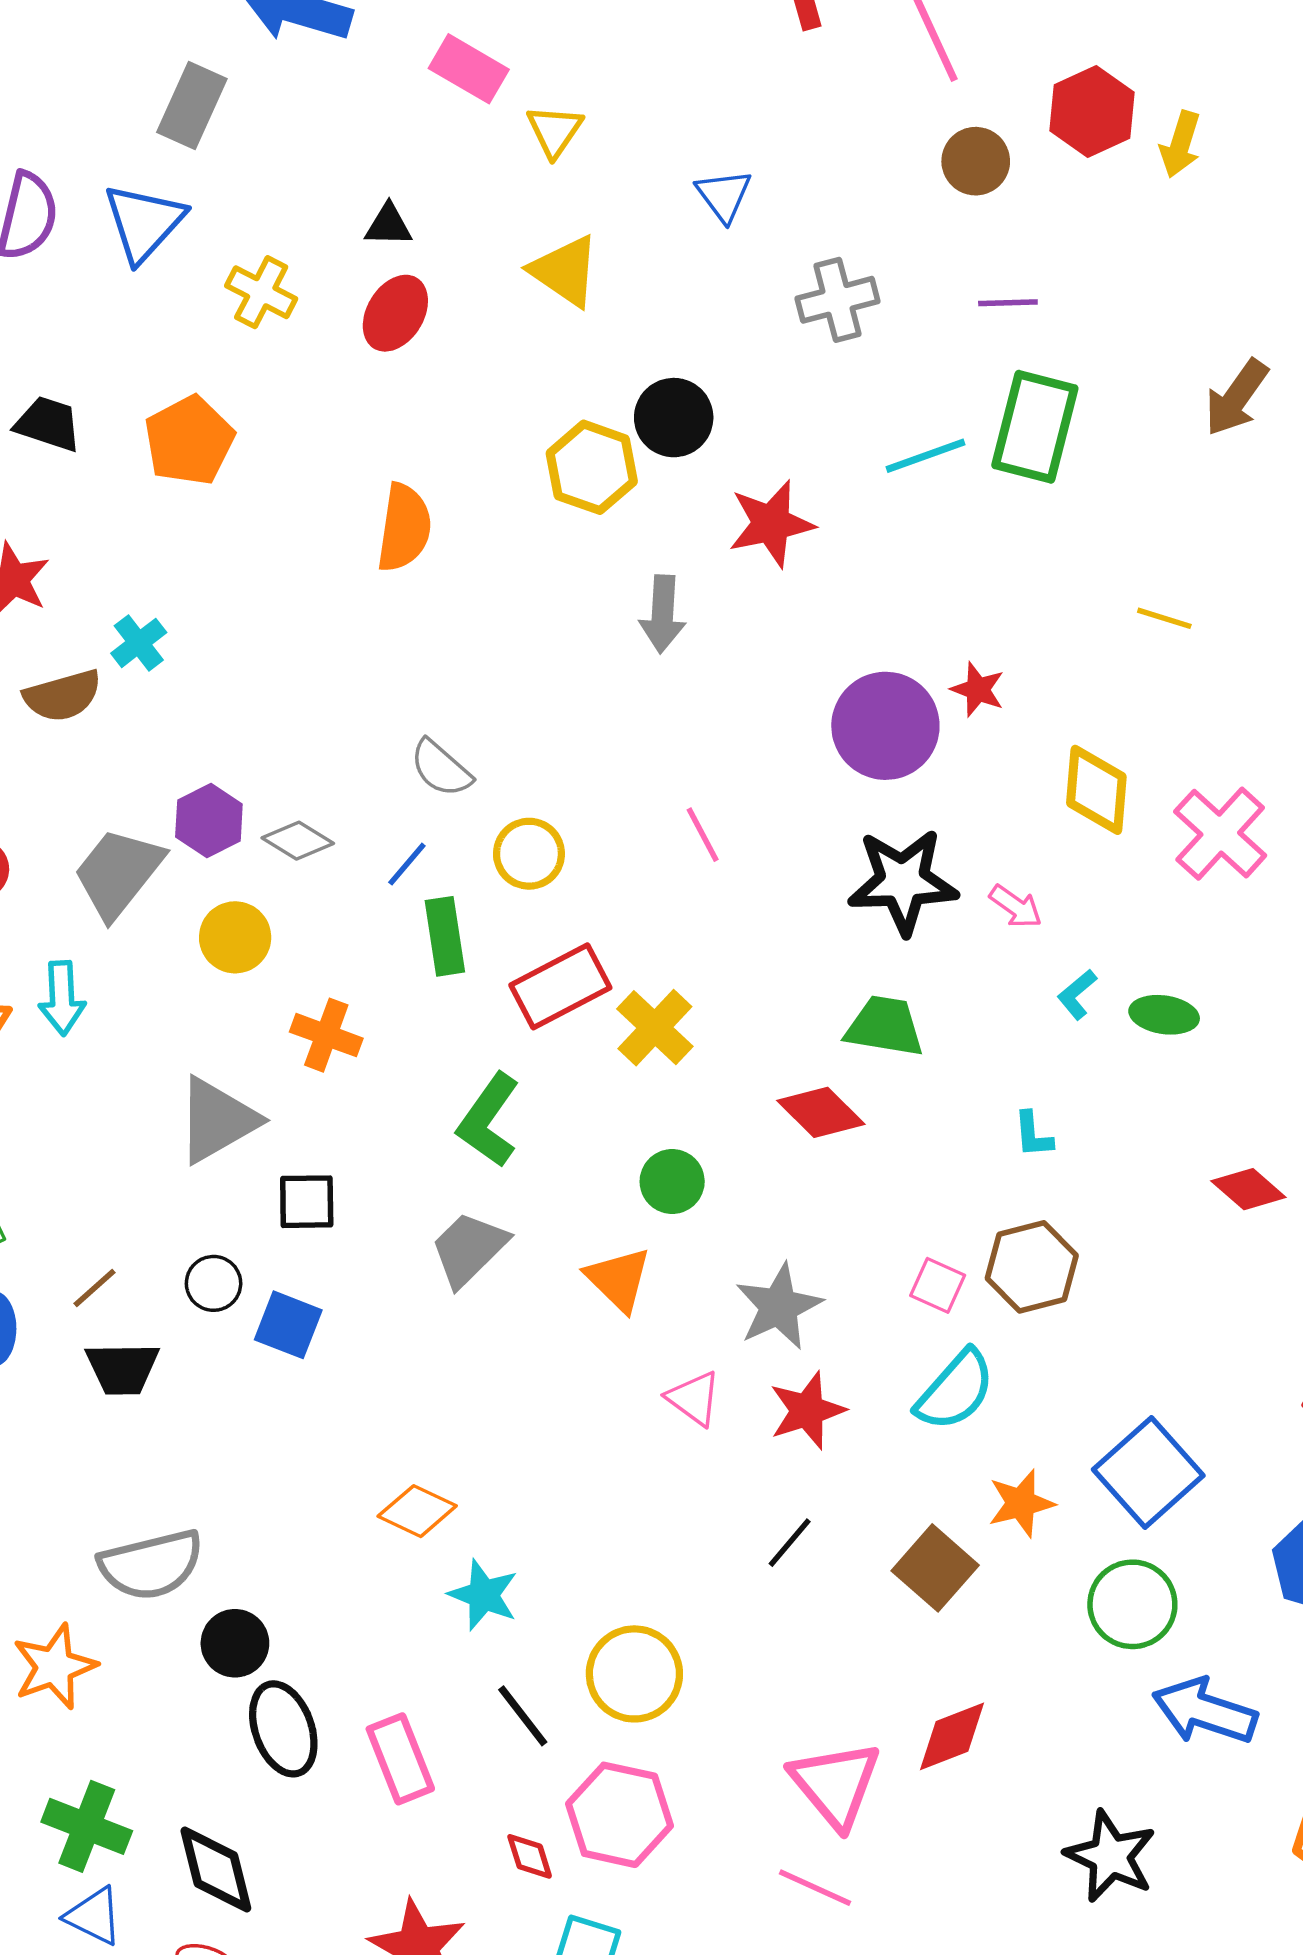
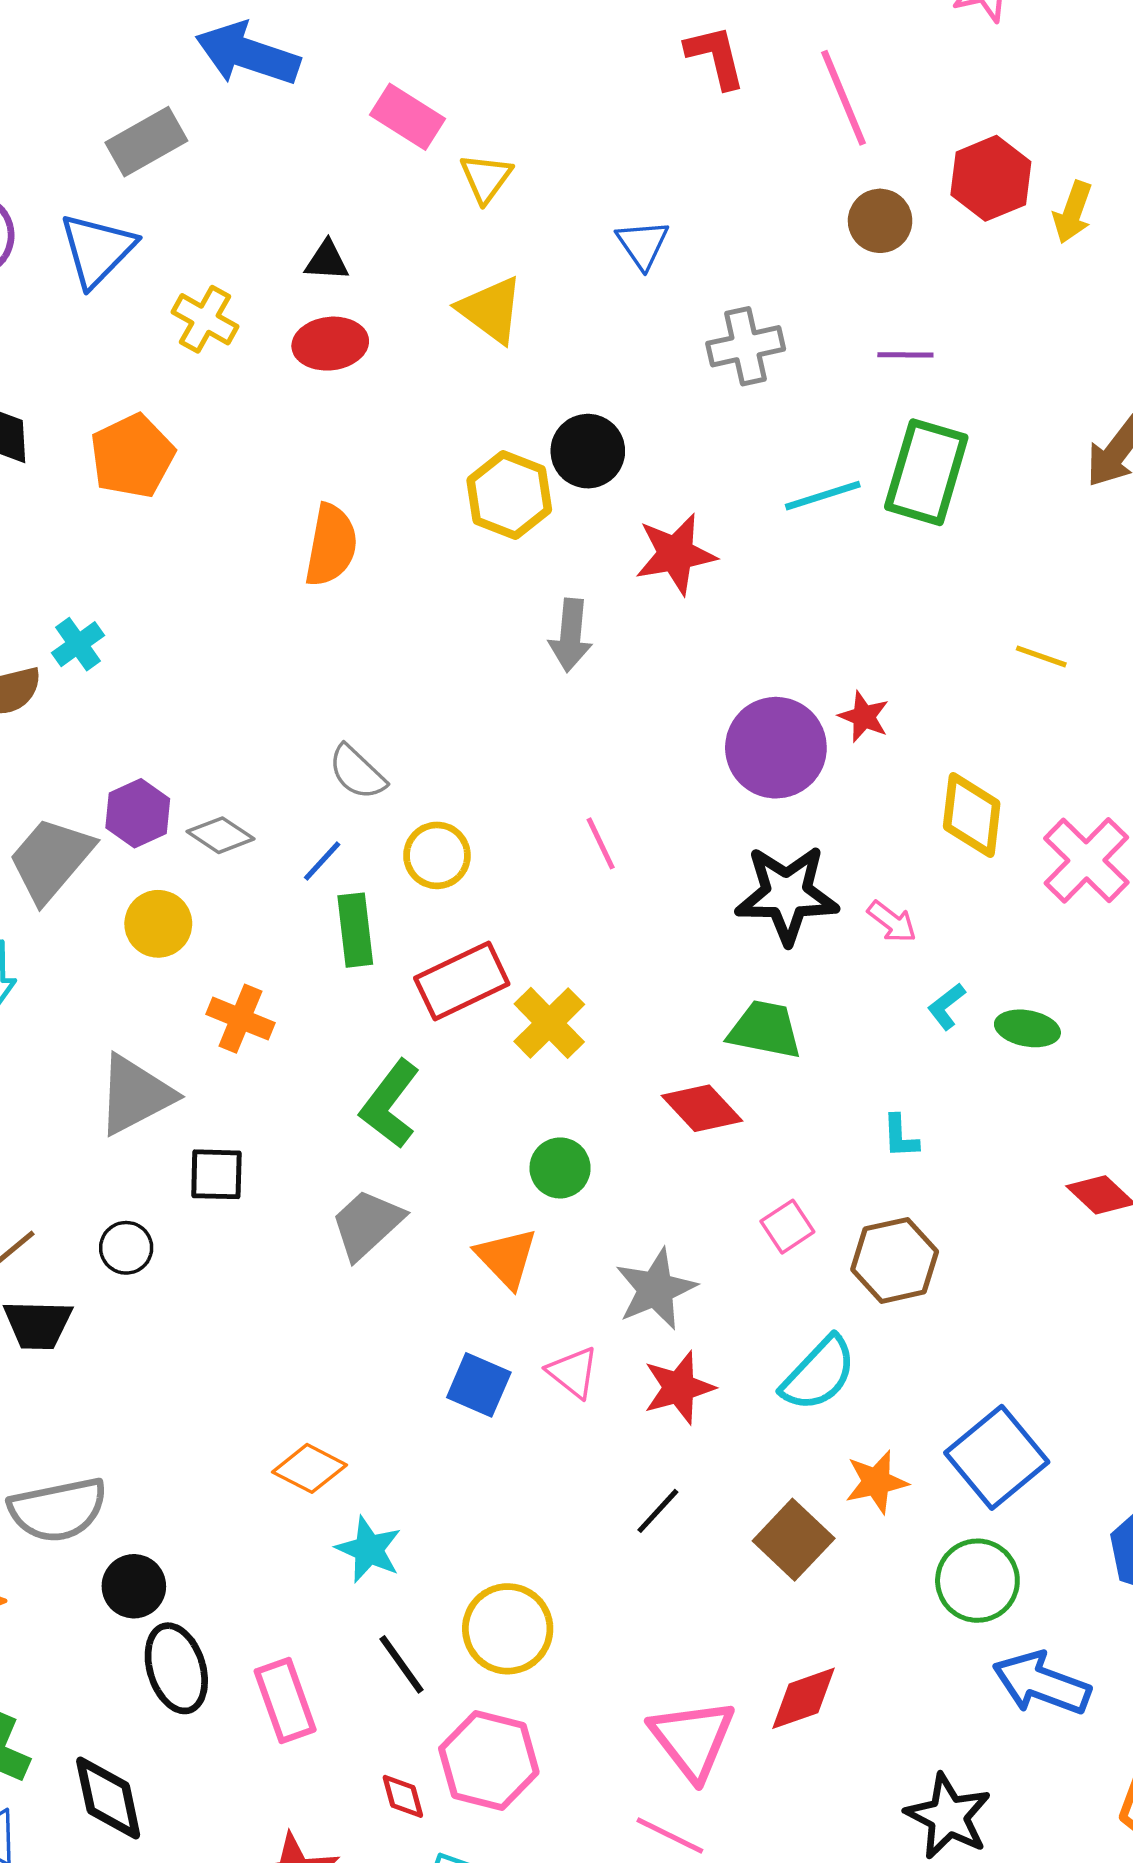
gray rectangle: (192, 105) -> (146, 142), turned 34
red ellipse: (395, 313) -> (330, 344), turned 50
pink square: (938, 1285) -> (787, 1227), moved, turned 30
blue square: (288, 1325) -> (479, 1385), moved

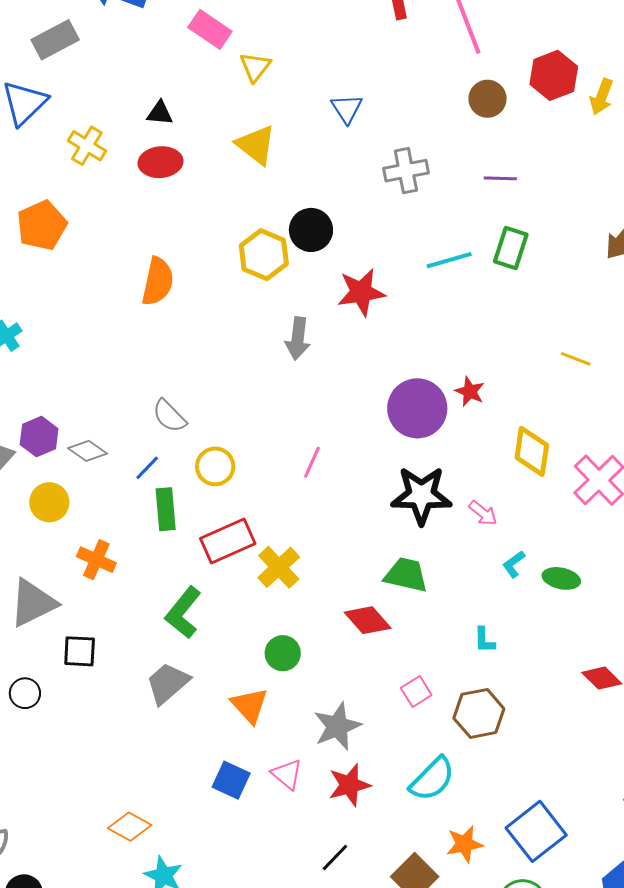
green rectangle: (926, 472) -> (511, 248), size x0.7
pink line: (601, 843) -> (312, 462), turned 48

